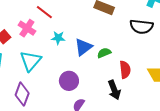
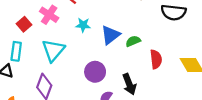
black arrow: (114, 90) -> (129, 84), moved

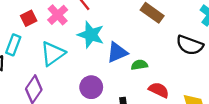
cyan star: (83, 25) -> (91, 35), size x1.6
red semicircle: (156, 59) -> (159, 90), turned -72

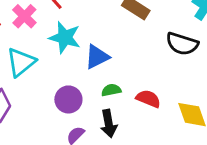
green semicircle: (139, 65) -> (111, 90), moved

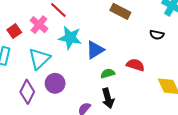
black semicircle: (182, 44) -> (157, 35), size x0.6
purple circle: (68, 99) -> (55, 83), moved
red semicircle: (148, 99) -> (135, 65), moved

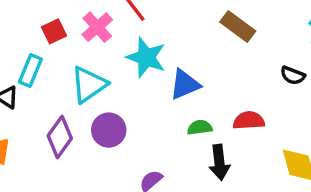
red semicircle: (135, 65) -> (249, 121), turned -30
black arrow: (108, 98) -> (219, 162), moved

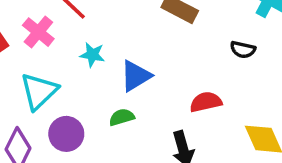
cyan star: (146, 57) -> (92, 55), size x0.6
green semicircle: (200, 127) -> (122, 117), moved

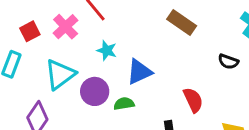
red semicircle: (206, 102) -> (193, 100), turned 70
purple circle: (66, 134) -> (95, 91), moved

